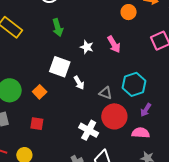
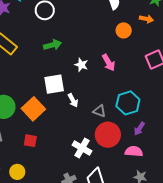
green arrow: (58, 28) -> (53, 45), turned -90
white square: (60, 67) -> (54, 84), turned -30
orange square: (40, 92) -> (33, 109), size x1.6

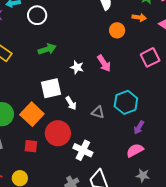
red circle: (108, 135) -> (58, 133), moved
pink semicircle: (134, 151) -> (135, 150), turned -30

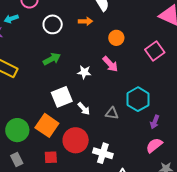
white circle: (37, 15) -> (53, 24), moved
orange arrow: (139, 17) -> (85, 21), moved
orange circle: (117, 30) -> (116, 38), moved

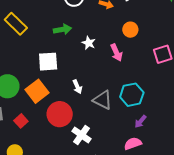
white star: (84, 72) -> (89, 43), moved
white square: (62, 97) -> (48, 62), moved
gray triangle: (112, 113) -> (102, 100), size x1.5
red square: (51, 157) -> (21, 121), moved, turned 32

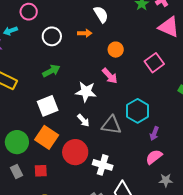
white star: (89, 43) -> (86, 92), moved, size x1.5
red square: (21, 121) -> (41, 171), turned -32

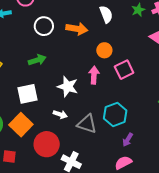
white semicircle: (101, 14) -> (106, 14), moved
orange arrow: (85, 33) -> (77, 29), size x1.5
pink square: (154, 63) -> (124, 70), moved
pink arrow: (110, 76) -> (94, 75), turned -144
white arrow: (83, 120) -> (60, 114), turned -40

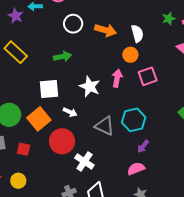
white semicircle: (106, 14) -> (137, 33), moved
white arrow: (60, 114) -> (70, 112), moved

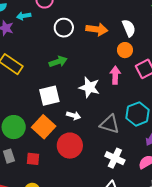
white cross: (84, 162) -> (115, 158), moved

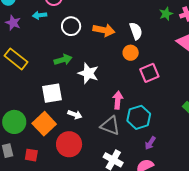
cyan arrow: (24, 16) -> (40, 15), moved
pink arrow: (115, 75) -> (118, 100), moved
white star: (89, 87) -> (88, 73), moved

